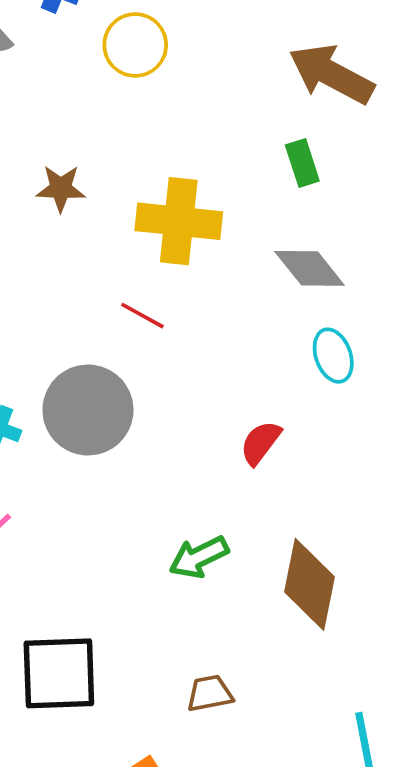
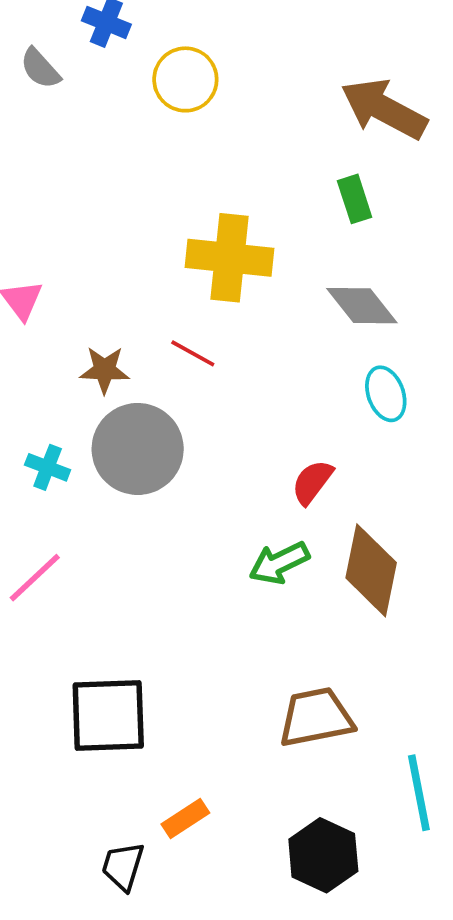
brown star: (61, 188) -> (105, 370), moved
green arrow: (199, 557) -> (279, 563), moved
brown diamond: (310, 584) -> (371, 570), moved
brown trapezoid: (210, 693) -> (316, 717), moved, size x1.6

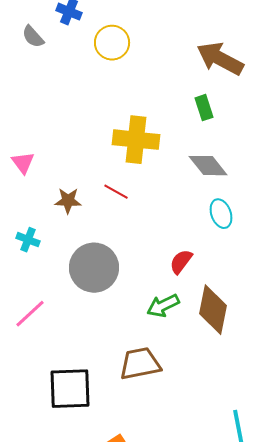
gray circle: (138, 449) -> (94, 268), moved
cyan cross: (48, 467) -> (28, 240), moved
brown trapezoid: (316, 717) -> (140, 364), moved

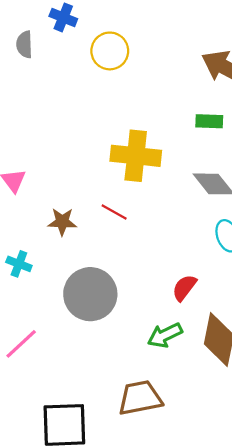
gray semicircle: (33, 37) -> (24, 44), turned 40
green rectangle: (204, 108) -> (209, 121), turned -70

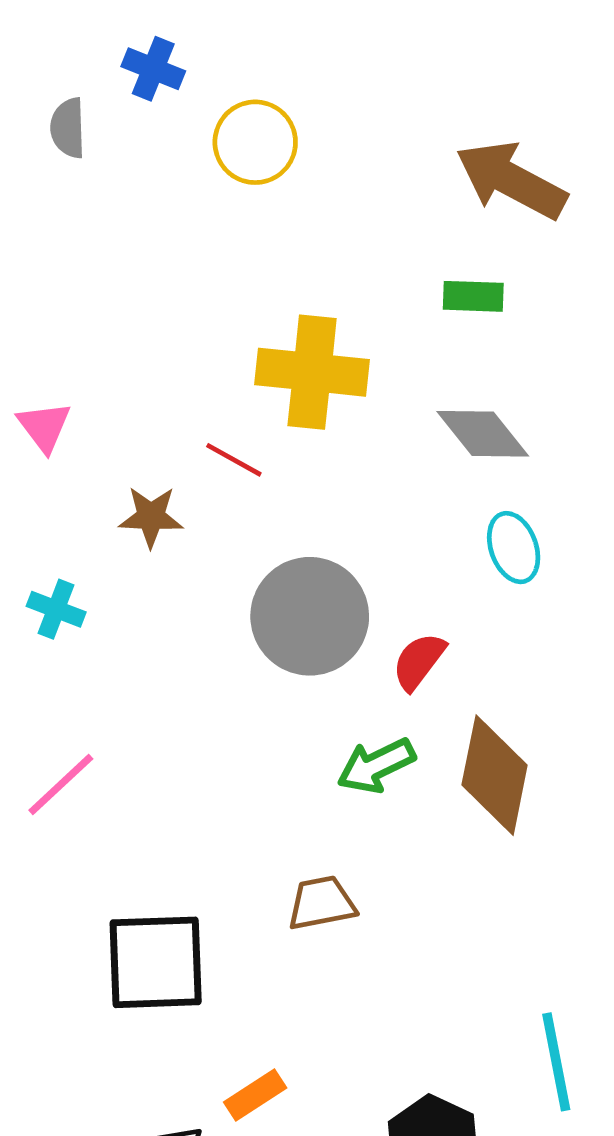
red line: (114, 212) -> (234, 460), moved
gray circle: (90, 294) -> (310, 616), moved
brown trapezoid: (140, 398) -> (322, 903), size x0.7

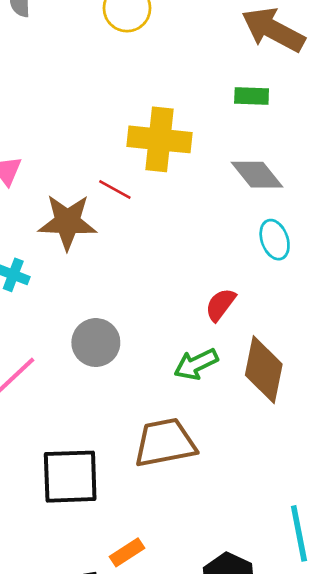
brown star: (151, 517) -> (67, 222), size x1.6
gray circle: (310, 616) -> (96, 343), moved, size x0.7
brown trapezoid: (322, 903) -> (165, 443), size x1.6

